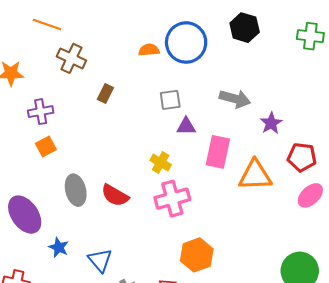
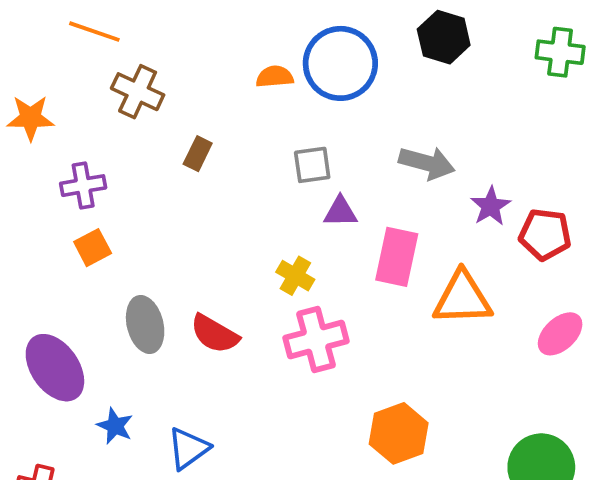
red pentagon: (302, 157) -> (545, 234), moved
orange hexagon: (197, 255) -> (399, 433), moved
blue triangle: (100, 260) -> (188, 448), turned 35

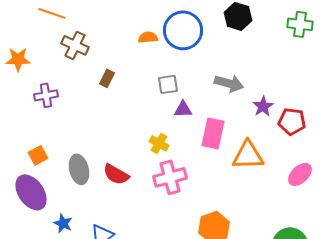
orange square: (93, 248) -> (38, 155), moved

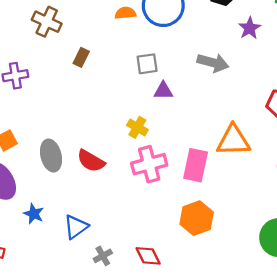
purple star: (263, 106) -> (250, 28), moved
pink rectangle: (213, 133) -> (196, 165), moved

